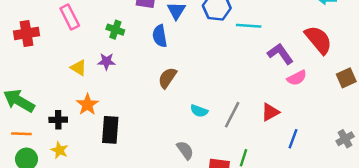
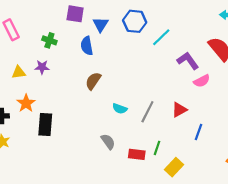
cyan line: (249, 26) -> (161, 37), turned -48
yellow triangle: (79, 68) -> (19, 72), turned -40

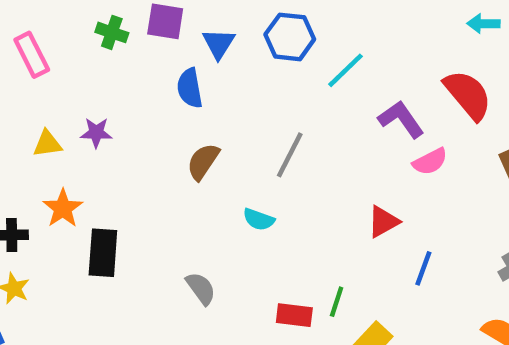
green cross: (49, 40) -> (112, 32), moved
gray line: (147, 112) -> (290, 155), moved
gray semicircle: (108, 142) -> (201, 288), moved

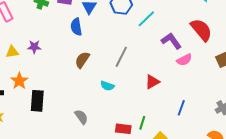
red triangle: (383, 222) -> (152, 82), moved

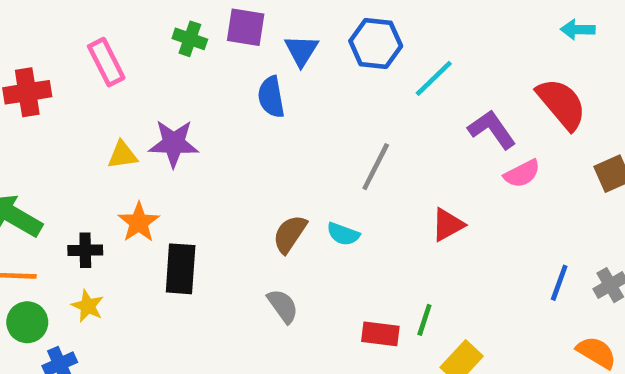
purple star: (34, 47) -> (174, 143), size x1.5
brown semicircle: (82, 60) -> (290, 234), moved
blue line: (181, 108) -> (559, 283), moved

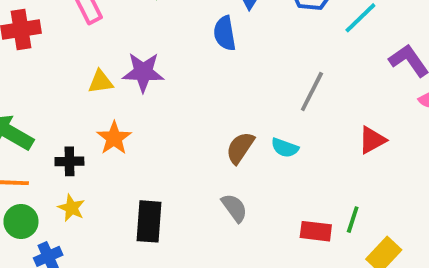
black rectangle: (181, 269) -> (149, 221), moved

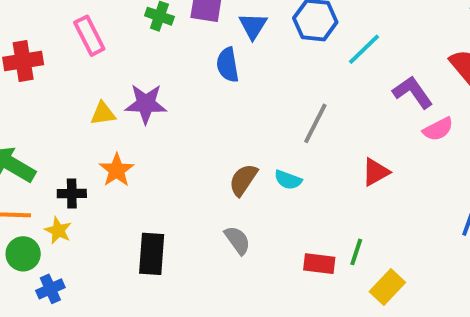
yellow star: (71, 208) -> (58, 230), moved

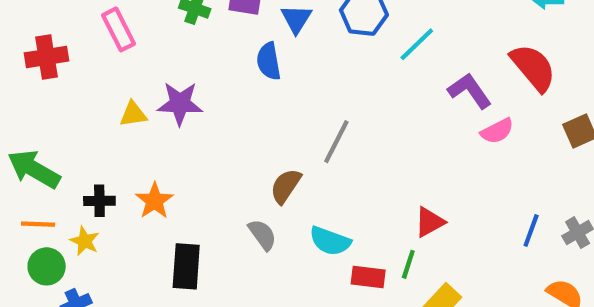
gray line: (315, 123) -> (336, 142), moved
orange star: (117, 170) -> (154, 201), moved
red triangle: (376, 172) -> (429, 222), moved
cyan semicircle: (288, 180) -> (330, 241), moved, size x1.4
gray semicircle: (237, 240) -> (262, 235), moved

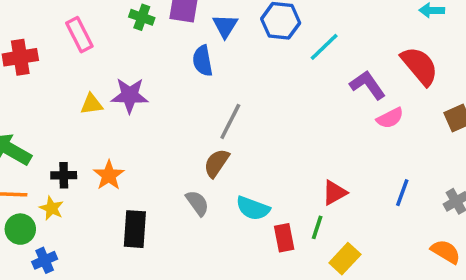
gray line: (336, 142) -> (230, 121), moved
blue line: (531, 230) -> (402, 193), moved
red rectangle: (368, 277) -> (284, 238), turned 72

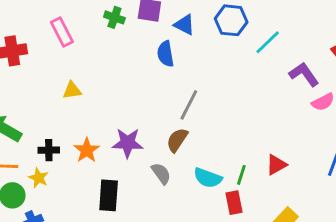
blue triangle: (225, 26) -> (184, 25), turned -35
purple star: (130, 95) -> (128, 143), moved
green line: (317, 227) -> (241, 175), moved

